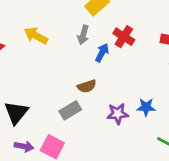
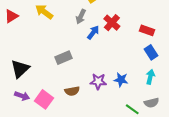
brown semicircle: (87, 86) -> (72, 91), moved
gray rectangle: (70, 110) -> (64, 58), moved

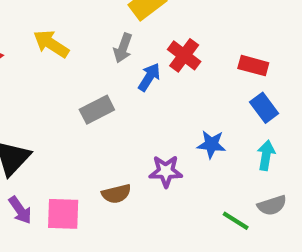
gray rectangle: (64, 58) -> (97, 110), moved
blue star: (121, 80) -> (211, 144), moved
purple arrow: (22, 96) -> (20, 210), turned 40
pink square: (44, 99) -> (63, 214), turned -30

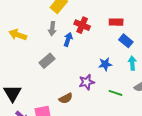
green line: (236, 221) -> (116, 93), moved

